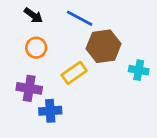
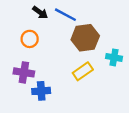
black arrow: (33, 15) -> (40, 12), moved
yellow rectangle: (74, 73) -> (83, 71), moved

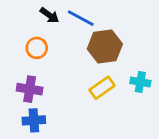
cyan cross: (114, 57) -> (140, 82), moved
blue cross: (41, 91) -> (34, 120), moved

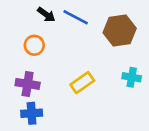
brown hexagon: (105, 47) -> (120, 31), moved
yellow rectangle: (102, 88) -> (82, 83), moved

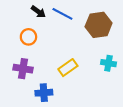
blue cross: (32, 113) -> (44, 93), moved

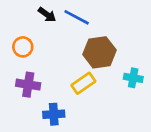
brown hexagon: (99, 25) -> (100, 52), moved
orange circle: (28, 37) -> (23, 47), moved

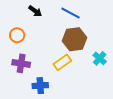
blue line: (77, 17) -> (70, 13), moved
cyan cross: (133, 78) -> (100, 58), turned 32

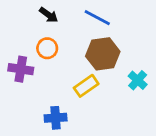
orange circle: (17, 35) -> (47, 48), moved
purple cross: (21, 63) -> (21, 69), moved

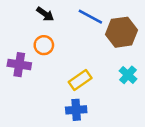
brown hexagon: (103, 54) -> (121, 32), moved
blue cross: (56, 118) -> (76, 110), moved

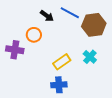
black arrow: (45, 14) -> (47, 16), moved
cyan cross: (128, 75) -> (90, 57), moved

